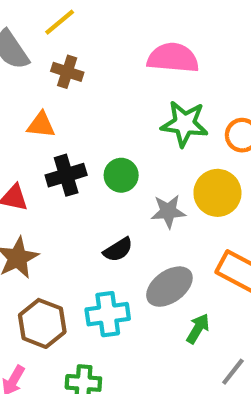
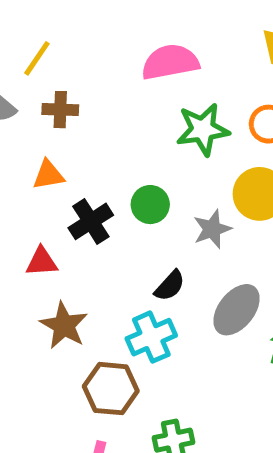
cyan cross: (108, 314) -> (151, 337), moved

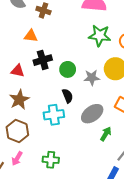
green circle: (150, 205) -> (68, 69), moved
black semicircle: (170, 286) -> (68, 96), turned -80
brown hexagon: (111, 389) -> (17, 131), moved

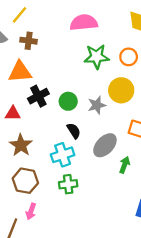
orange triangle: (31, 36) -> (20, 72), size x1.5
green cross: (51, 160) -> (68, 184), moved

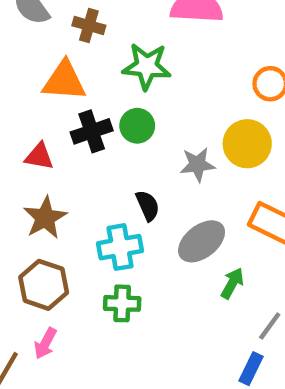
green star: (97, 57) -> (147, 66), moved
green circle: (68, 101) -> (137, 126), moved

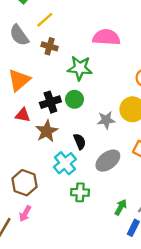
orange triangle: (64, 81) -> (19, 80), moved, turned -45
brown star: (45, 218) -> (47, 131), moved
cyan cross: (120, 247) -> (65, 163), turned -30
green arrow: (232, 283) -> (121, 207), moved
green cross: (122, 303) -> (80, 192), moved

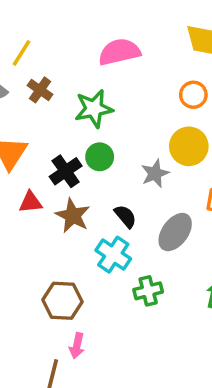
brown cross: (50, 46) -> (40, 90), turned 35

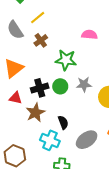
pink semicircle: (119, 52) -> (89, 35), size x0.7
gray star: (155, 173) -> (84, 84), moved
cyan cross: (113, 255) -> (50, 140), turned -30

